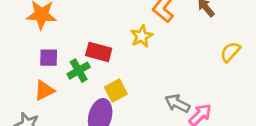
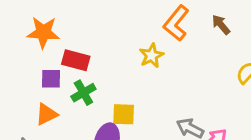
red rectangle: (99, 52) -> (76, 60), moved
yellow square: (116, 91) -> (124, 114), turned 30

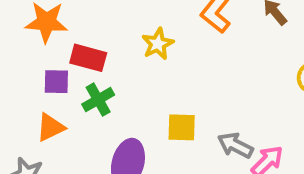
yellow star: (151, 56) -> (158, 44), moved
yellow square: (124, 114) -> (182, 127), moved

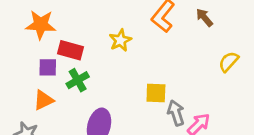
yellow square: (182, 127) -> (156, 93), moved
gray arrow: (235, 145) -> (176, 113), turned 45

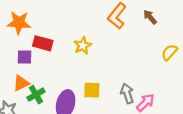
yellow star: (120, 40) -> (83, 46), moved
green cross: (78, 80) -> (36, 95), moved
yellow square: (156, 93) -> (92, 90), moved

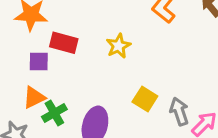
yellow square: (92, 90) -> (145, 99), moved, turned 30

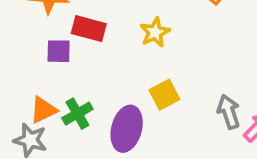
orange triangle: (34, 97) -> (43, 110), moved
yellow square: (145, 99) -> (164, 95), moved, turned 30

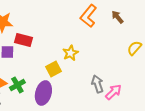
yellow star: (155, 32) -> (70, 53), moved
yellow square: (164, 95) -> (53, 69), moved

